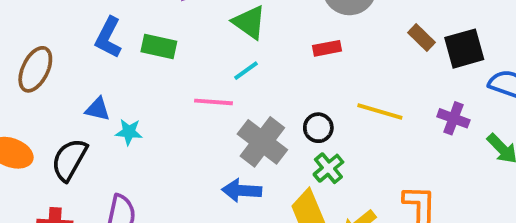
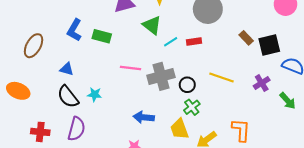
cyan line: (246, 71) -> (171, 42), moved
purple cross: (453, 118) -> (262, 83), turned 35
cyan star: (129, 132) -> (95, 94), moved
gray cross: (262, 142) -> (161, 76), moved, turned 35
black semicircle: (69, 160) -> (68, 97), moved, turned -70

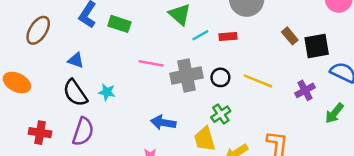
black circle: (187, 85) -> (220, 77), moved
green arrow: (288, 101) -> (334, 113), turned 78

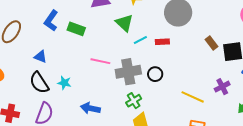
yellow line: (258, 81) -> (193, 97), moved
green cross: (221, 114) -> (134, 101), moved
blue arrow: (163, 123) -> (90, 108), moved

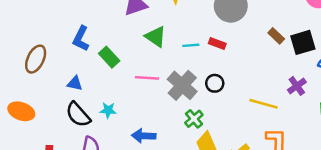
green triangle: (124, 23) -> (156, 37), moved
green rectangle: (76, 29) -> (109, 57), moved, turned 36
cyan line: (140, 40) -> (191, 45), turned 32
red rectangle: (162, 42) -> (217, 43), turned 32
gray cross: (128, 72) -> (182, 85), turned -30

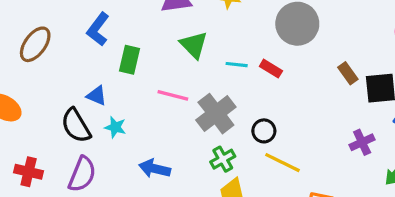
green rectangle: (109, 57) -> (129, 60), turned 45
blue triangle: (75, 83) -> (97, 96), moved
black circle: (215, 83) -> (264, 131), moved
yellow line: (263, 104) -> (283, 163), moved

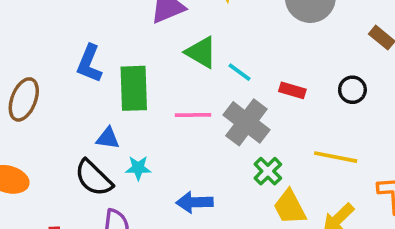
green rectangle: (129, 60) -> (134, 88), size x1.4
cyan line: (237, 65) -> (240, 72), moved, turned 45
red rectangle: (271, 69) -> (292, 90), moved
black circle: (264, 131) -> (352, 90), moved

